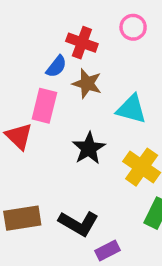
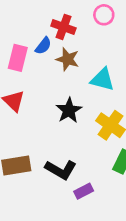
pink rectangle: (44, 106) -> (18, 58), moved

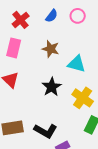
red cross: (63, 27) -> (21, 20), moved, turned 30
blue semicircle: (43, 46) -> (52, 16), moved

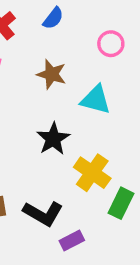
pink circle: (78, 16) -> (111, 44), moved
yellow cross: (83, 98) -> (92, 173), moved

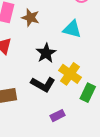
brown star: (51, 74) -> (30, 18), moved
black L-shape: (43, 213) -> (43, 84), moved

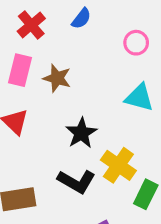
cyan triangle: (72, 29) -> (139, 98), moved

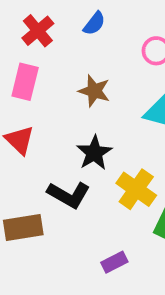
brown star: (57, 78) -> (94, 91), moved
black L-shape: (76, 181) -> (69, 195), moved

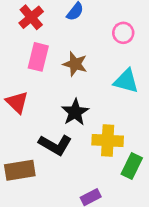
pink rectangle: (25, 82) -> (38, 57), moved
yellow cross: (136, 189) -> (108, 140), turned -32

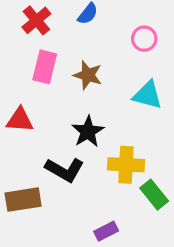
red triangle: (17, 102) -> (20, 120), turned -40
green rectangle: (132, 166) -> (154, 195), turned -65

